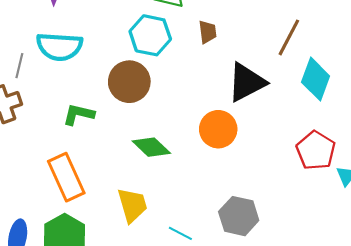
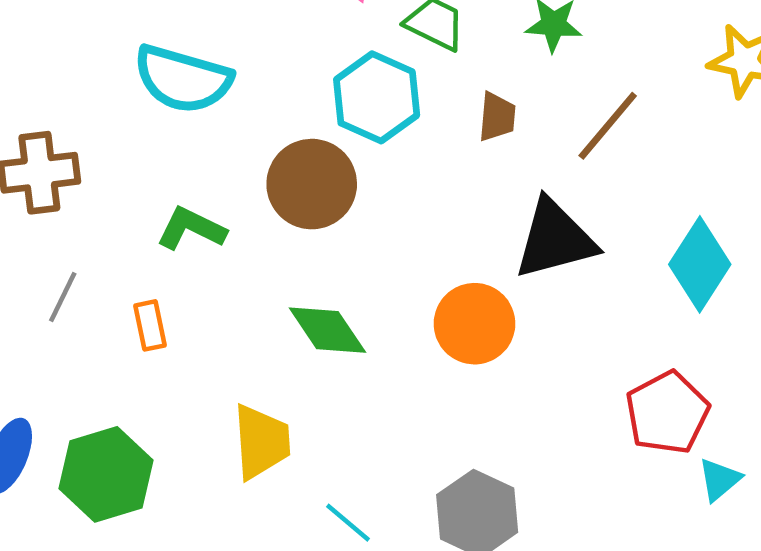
brown line: (289, 37) -> (608, 126), moved
gray line: (19, 66) -> (63, 297), moved
orange rectangle: (66, 177) -> (150, 325), moved, size x0.5

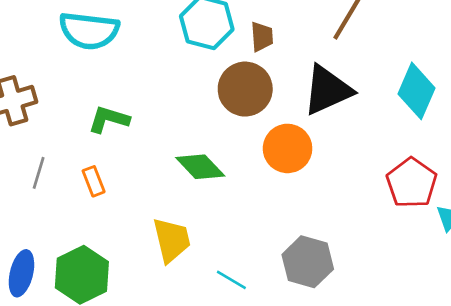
brown trapezoid: (497, 117) -> (262, 37), moved
brown circle: (312, 184) -> (245, 89), moved

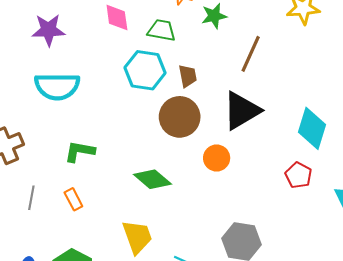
cyan diamond: (417, 91) -> (312, 128), moved
orange circle: (288, 148) -> (217, 158), size x0.7
red pentagon: (412, 183) -> (299, 175), moved, size x0.7

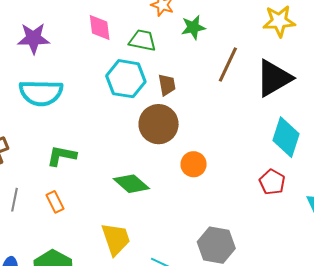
black triangle: (242, 111) -> (274, 78), moved

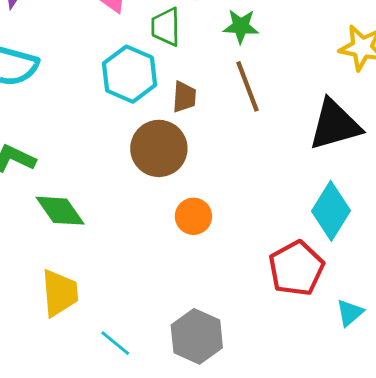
green trapezoid: (142, 40) -> (166, 27), turned -116
brown line: (228, 64) -> (248, 86), moved, turned -60
red pentagon: (272, 182) -> (296, 268), size x1.5
green diamond: (131, 184) -> (60, 211), moved

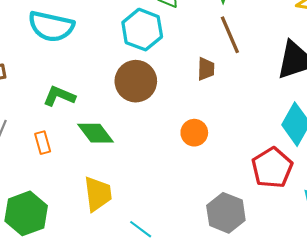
brown trapezoid: (184, 97) -> (206, 69), moved
brown circle: (159, 148) -> (136, 81), moved
gray hexagon: (197, 336) -> (226, 213), moved

